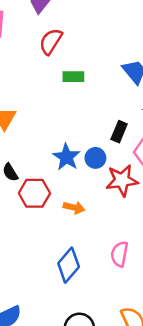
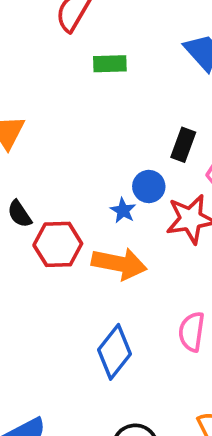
blue star: (66, 157) -> (123, 210), moved, size x0.6
orange arrow: (74, 208) -> (119, 264), size x1.6

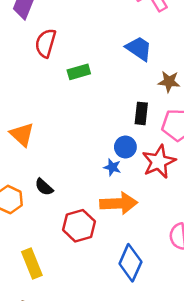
red hexagon: (58, 244) -> (79, 226), moved

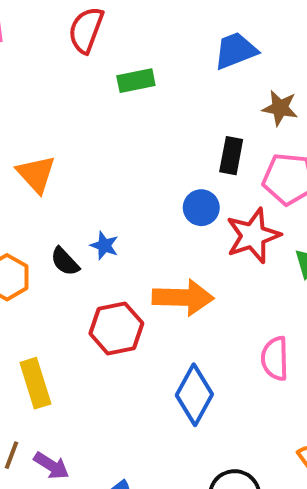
blue trapezoid: (139, 49) -> (236, 51), turned -60
blue star: (112, 167) -> (104, 245), moved

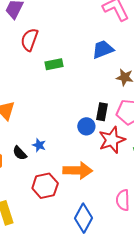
black rectangle: (231, 156) -> (102, 112), moved

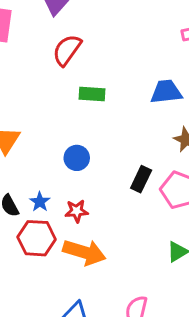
blue circle: (86, 126) -> (77, 158), moved
red star: (112, 140) -> (77, 211), moved, size x0.6
red hexagon: (45, 186) -> (37, 238), moved

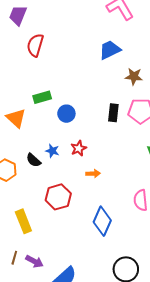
green rectangle: (92, 94) -> (42, 97), moved
red hexagon: (37, 238) -> (58, 197), moved
orange arrow: (84, 252) -> (93, 174), size x0.5

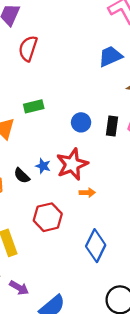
blue circle: (66, 114) -> (81, 122), moved
red star: (79, 148) -> (72, 164), size x1.8

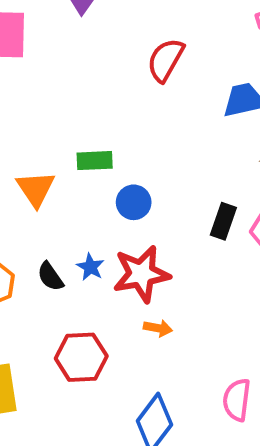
red semicircle: (28, 48) -> (166, 60), moved
blue circle: (81, 122) -> (134, 202), moved

